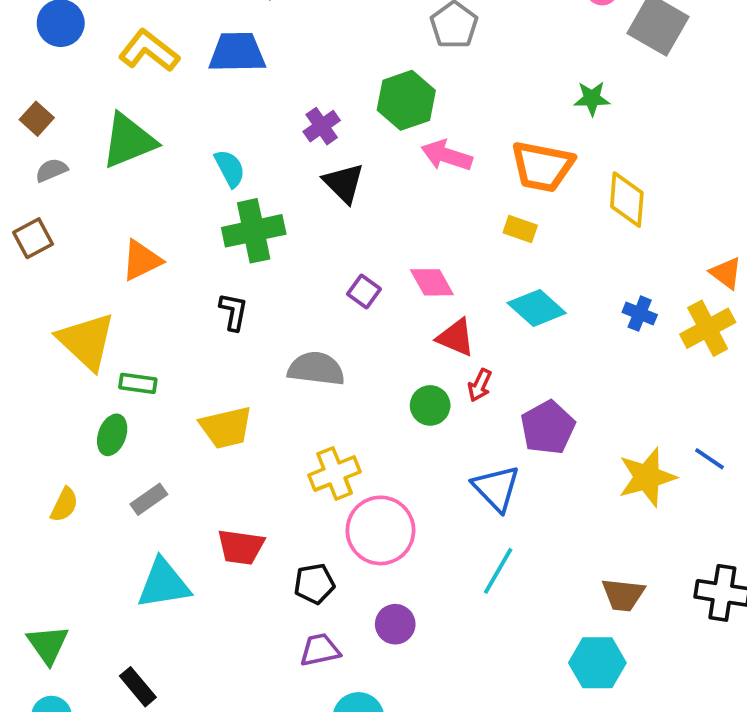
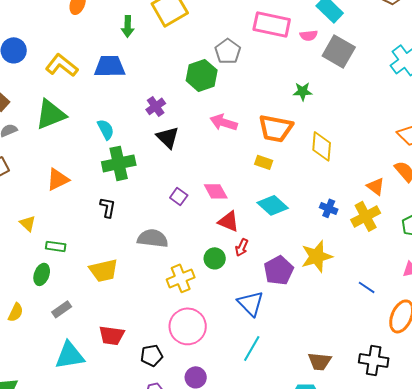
green hexagon: (406, 100) -> (202, 75), moved
yellow triangle: (86, 341) -> (28, 223), size x0.5
yellow cross: (335, 473) -> (181, 278), moved
yellow star: (647, 477) -> (317, 256), moved

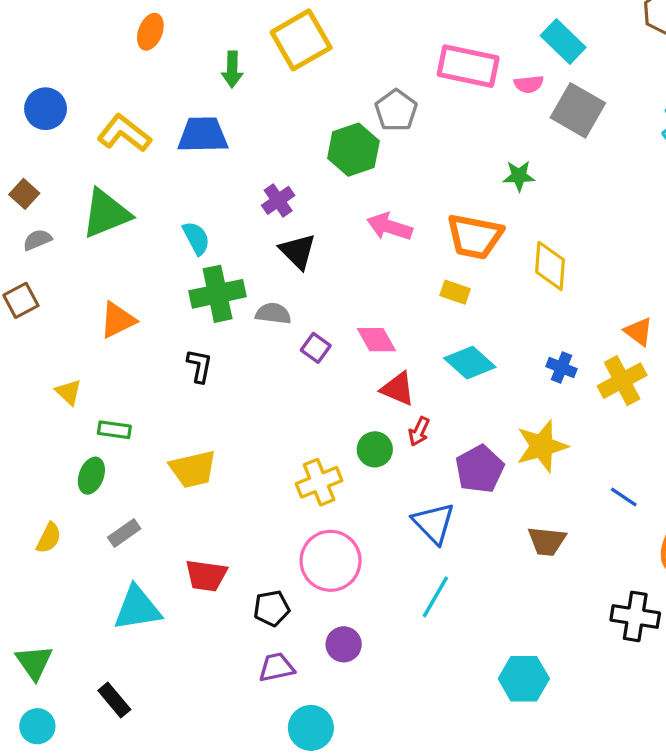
gray semicircle: (153, 238) -> (273, 313), moved, size x0.7
brown trapezoid: (320, 361) -> (547, 541), moved

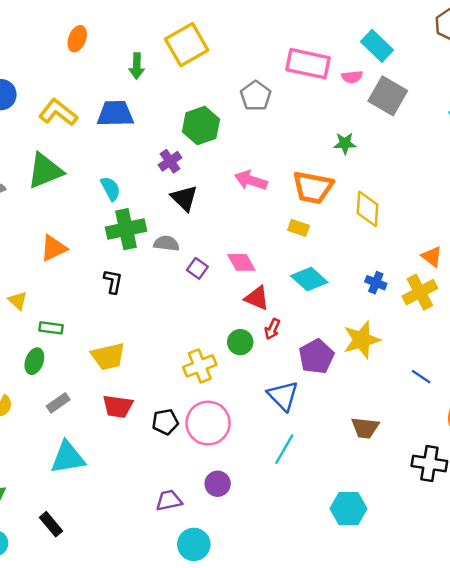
green hexagon: (353, 150) -> (201, 126), moved
brown trapezoid: (547, 541) -> (365, 428), moved
red trapezoid: (206, 576) -> (118, 406), moved
black pentagon: (272, 608) -> (165, 422), moved

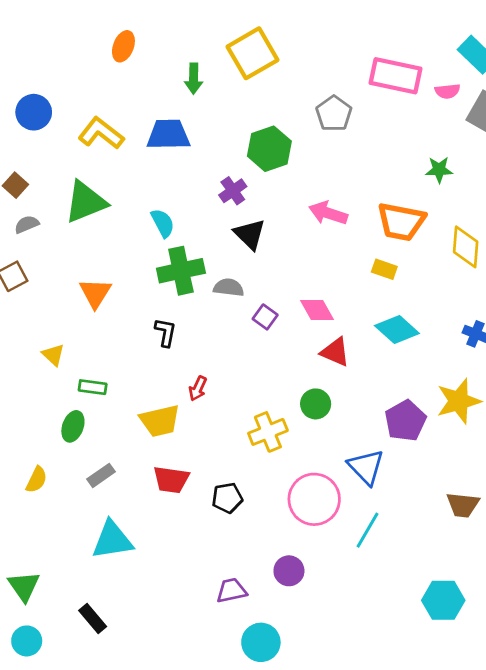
orange triangle: (53, 248) -> (95, 293), turned -32
red arrow: (272, 329) -> (198, 388), moved
pink circle: (208, 423) -> (314, 499), moved

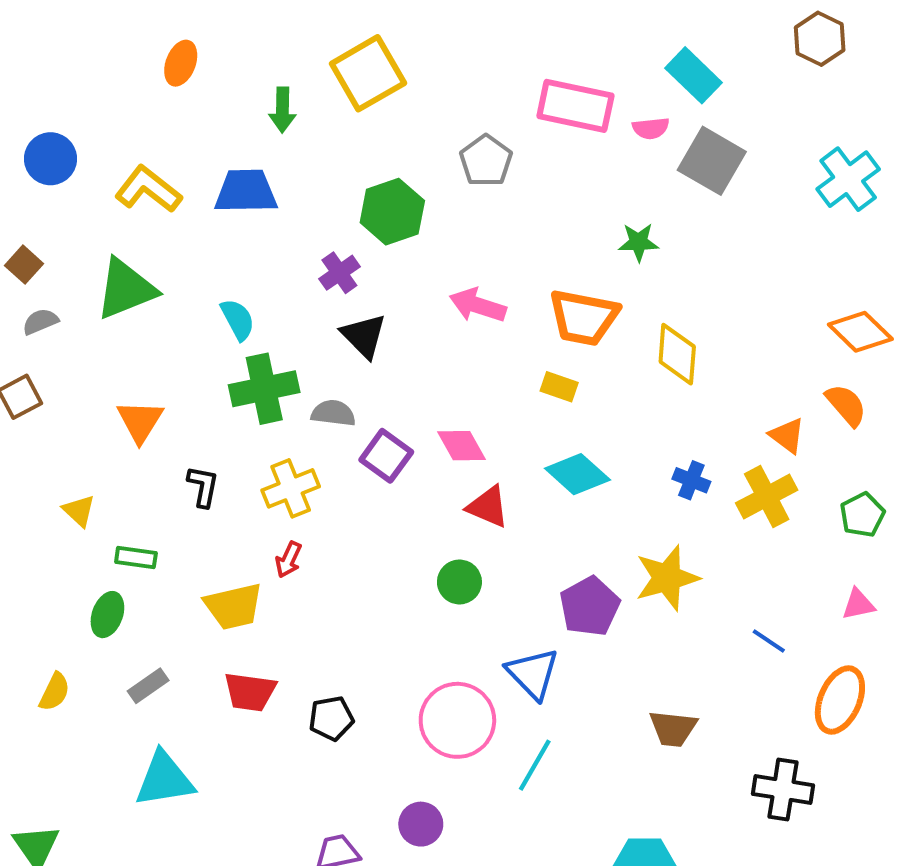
purple square: (265, 317) -> (386, 456), size x1.4
black L-shape: (166, 332) -> (203, 486), moved
yellow cross: (268, 432) -> (291, 488), moved

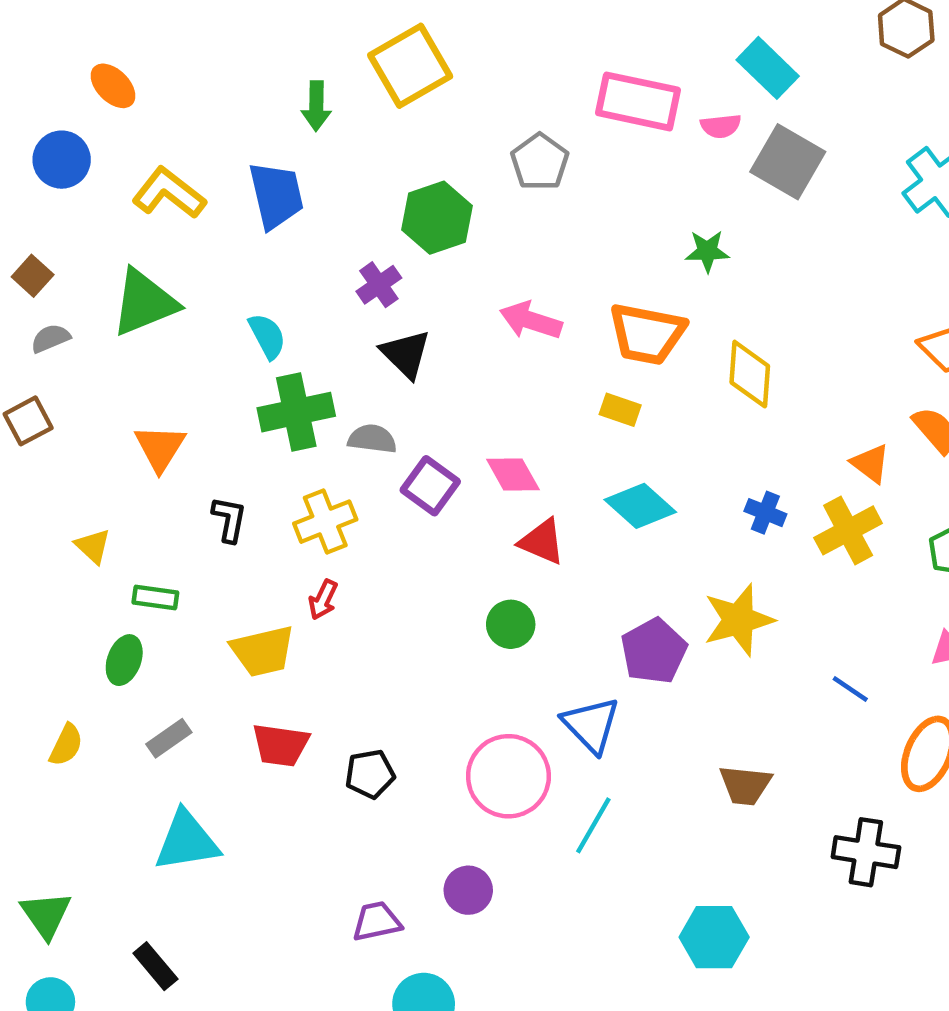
orange ellipse: (181, 63) -> (113, 86), moved, turned -66
blue trapezoid: (246, 191) -> (276, 195), turned 78

